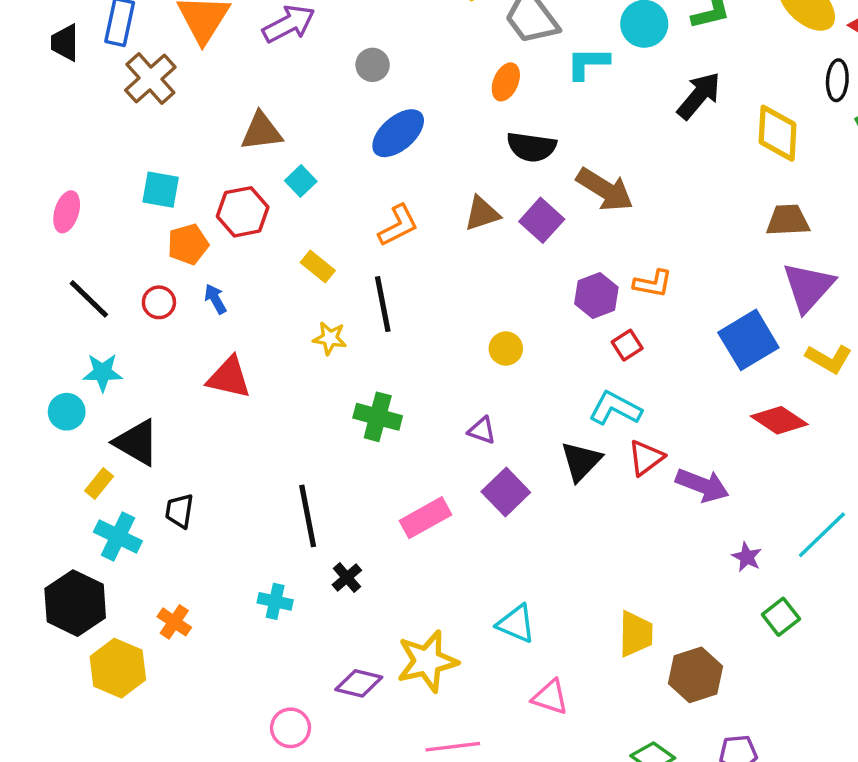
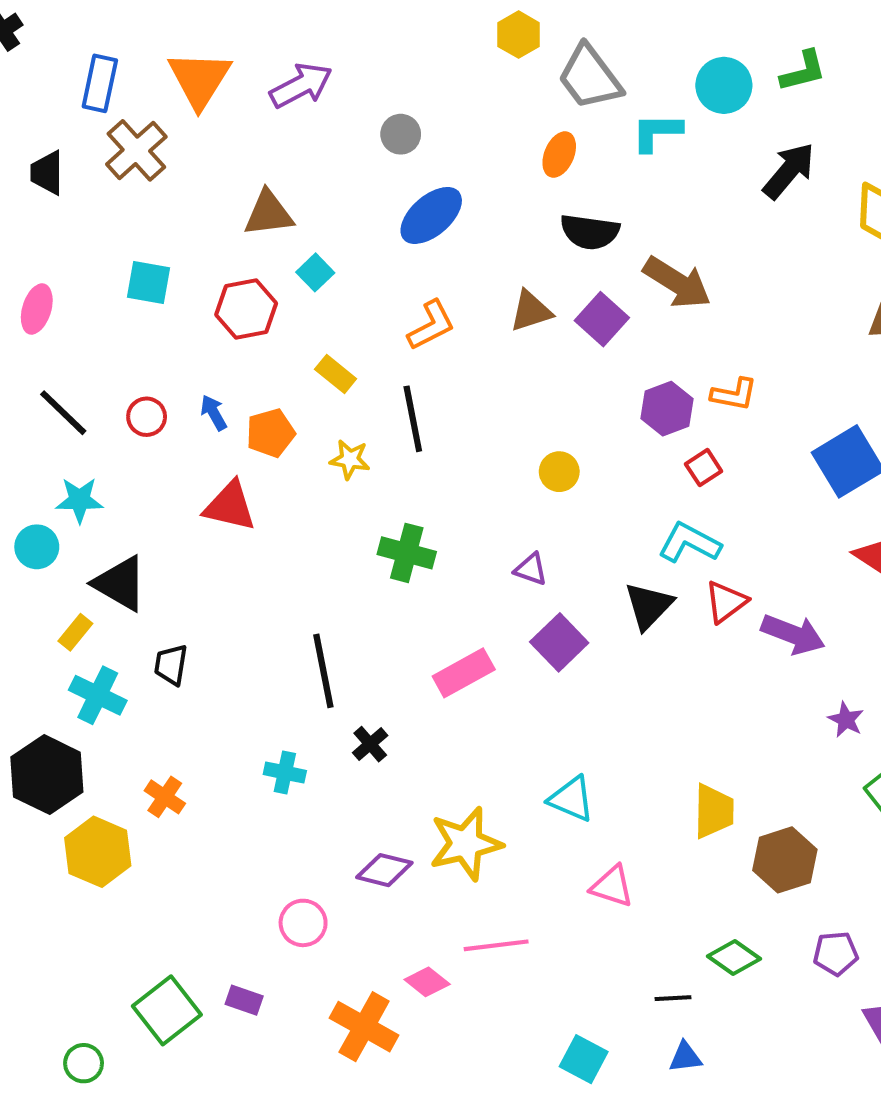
black trapezoid: (65, 43) -> (47, 173), moved
orange pentagon: (188, 244) -> (271, 433), moved

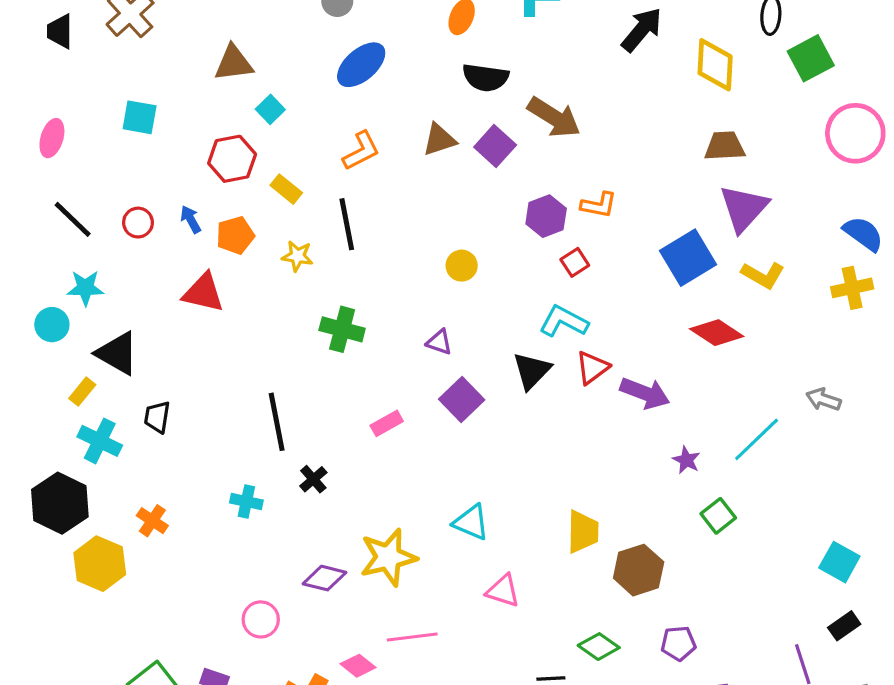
red hexagon: (246, 309) -> (232, 159), moved
pink rectangle: (464, 673) -> (387, 423), size x0.7

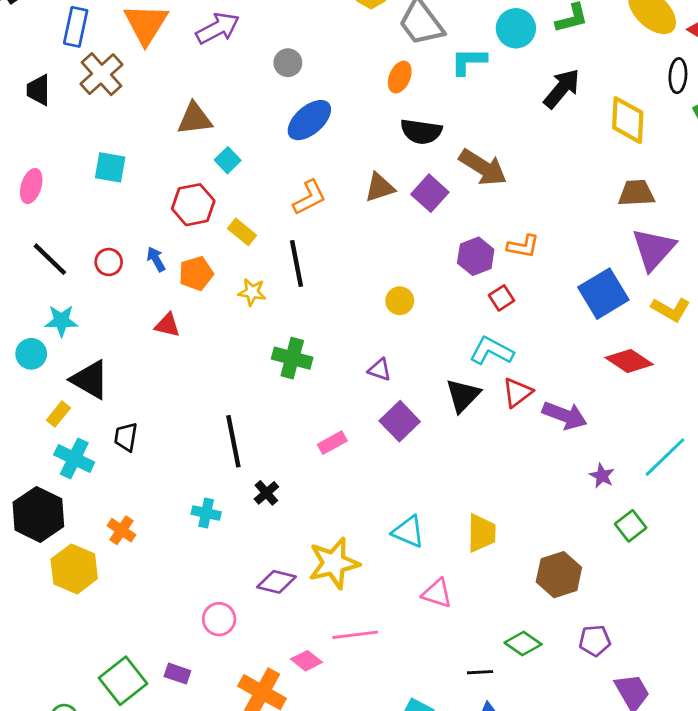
red triangle: (203, 293) -> (167, 325), size x0.7
yellow trapezoid: (583, 532) -> (481, 533), moved

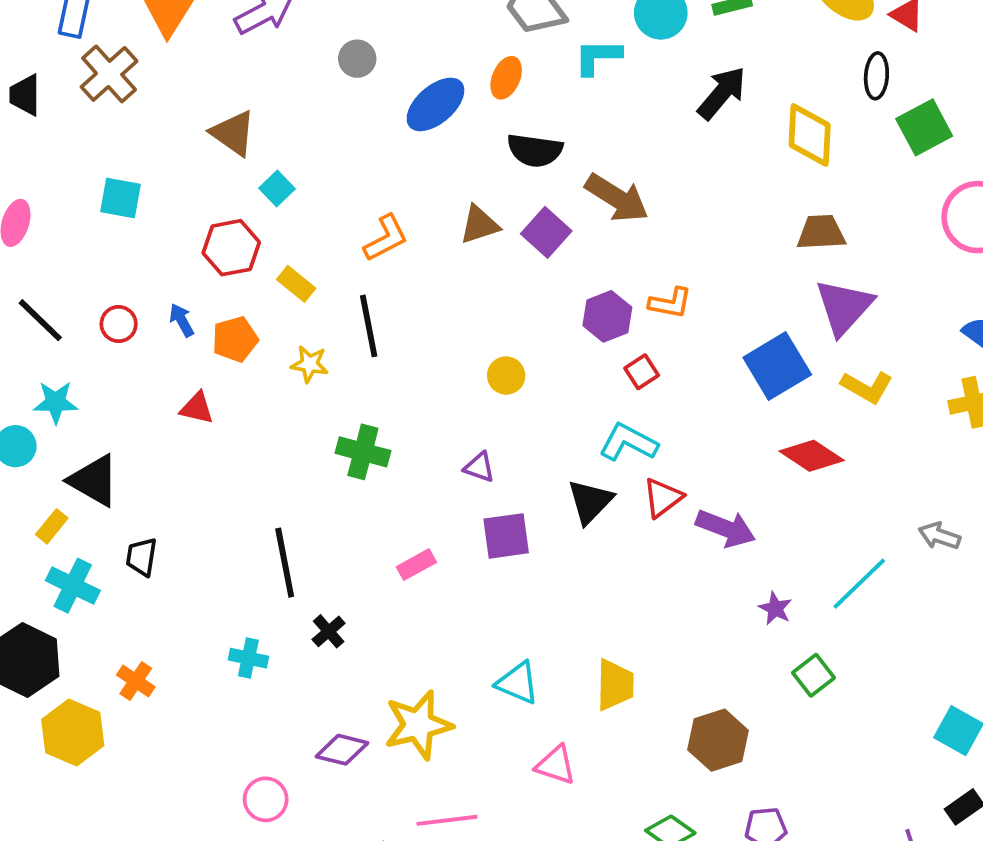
brown triangle: (195, 119) -> (233, 133), turned 42
blue ellipse: (309, 120) -> (435, 104), moved
purple square: (400, 421) -> (506, 536), turned 36

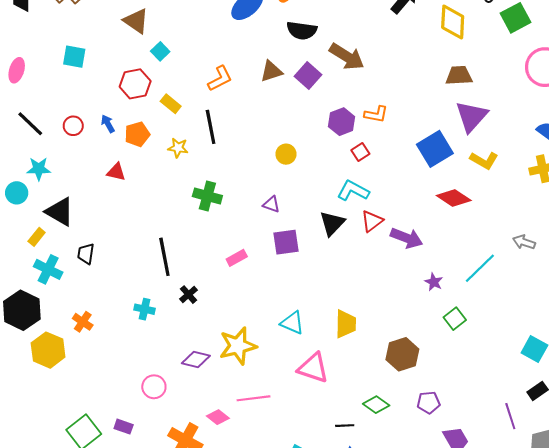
pink triangle: (556, 765) -> (313, 368), size x1.4

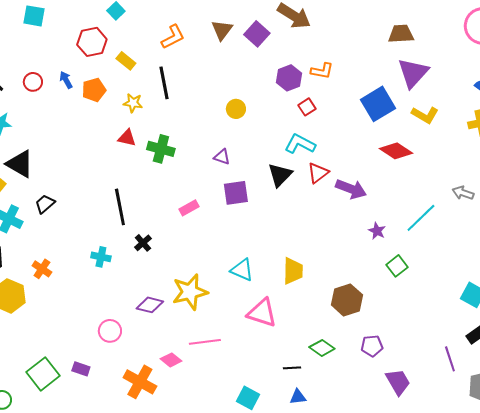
brown triangle: (271, 71) -> (222, 30), turned -35
red triangle: (116, 172) -> (127, 138), moved
black trapezoid: (86, 254) -> (45, 204), turned 40

